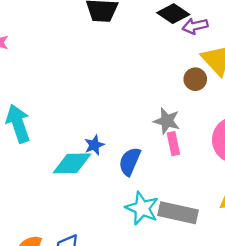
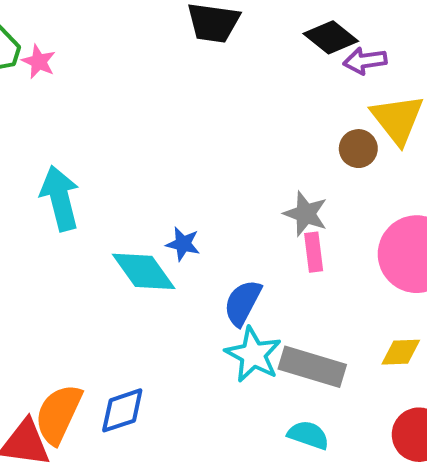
blue star: (94, 145) -> (183, 244), turned 30
blue semicircle: (130, 161) -> (243, 303), moved
cyan diamond: (72, 163) -> (144, 271), turned 51

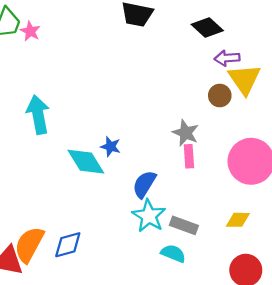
purple arrow: (365, 61) -> (227, 58), moved
gray rectangle: (312, 367) -> (184, 225), size x0.7
cyan semicircle: (308, 435) -> (173, 253), moved

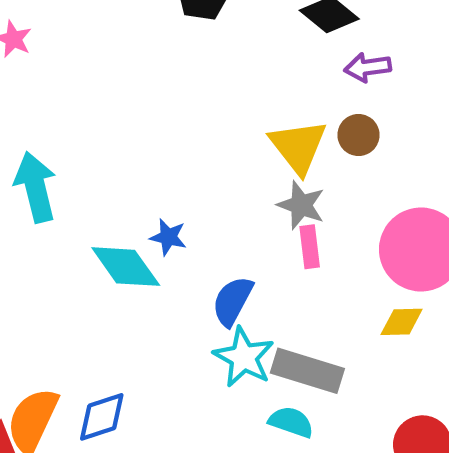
yellow triangle: (244, 79) -> (298, 146), moved
yellow diamond: (238, 220) -> (402, 322), moved
gray rectangle: (184, 225) -> (307, 371), size x1.4

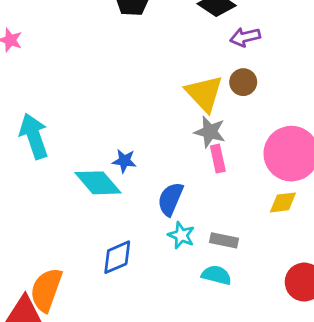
cyan star: (244, 357) -> (181, 235), size x0.7
gray rectangle: (307, 371) -> (224, 240), size x0.6
blue diamond: (102, 417) -> (117, 257), moved

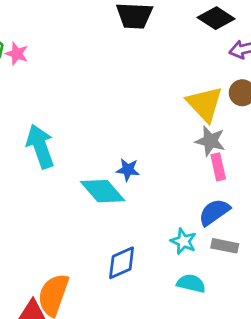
blue semicircle: (170, 199) -> (214, 212), moved, turned 32
cyan semicircle: (216, 275) -> (191, 283), moved

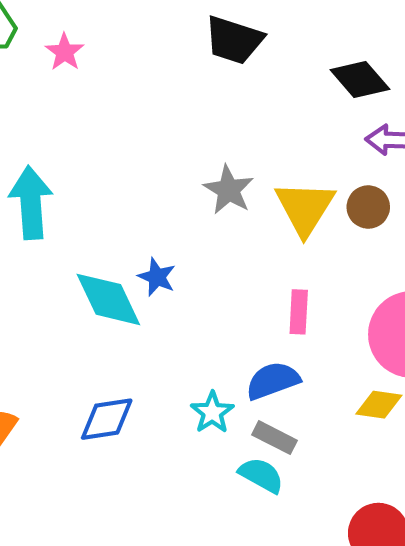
pink star: (17, 54) -> (65, 52), moved
gray star: (210, 141) -> (229, 190), moved
cyan semicircle: (191, 283) -> (261, 475), moved

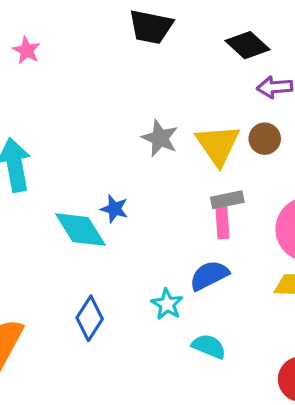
blue diamond: (107, 419) -> (90, 318), turned -42
gray rectangle: (275, 438) -> (227, 200), moved, turned -32

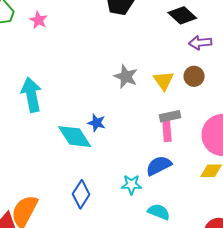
yellow triangle: (218, 145) -> (164, 81), size x0.7
cyan star: (167, 304) -> (131, 185), turned -30

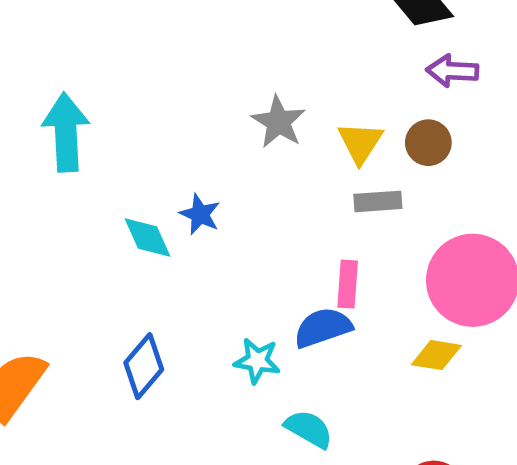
gray rectangle: (170, 116) -> (378, 201), moved
pink rectangle: (167, 131) -> (348, 284), moved
cyan diamond: (75, 137) -> (147, 238), size x0.7

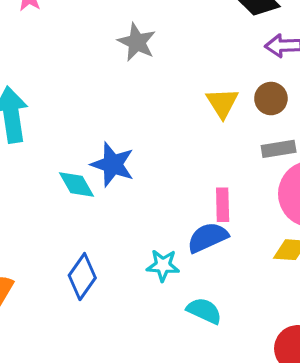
gray star: (279, 122) -> (137, 42), moved
gray rectangle: (378, 201) -> (279, 149), moved
blue star: (200, 214) -> (113, 164), size x1.5

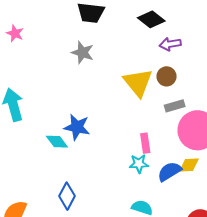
yellow triangle: (222, 103) -> (138, 83), size x1.5
blue semicircle: (208, 237) -> (169, 171), moved
cyan star: (163, 265) -> (139, 164), moved

